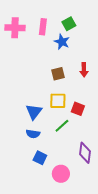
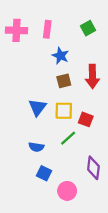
green square: (69, 24) -> (88, 28), moved
blue star: (62, 42) -> (60, 56), moved
red arrow: (84, 70) -> (92, 77), size x1.5
blue triangle: (34, 112) -> (37, 107), moved

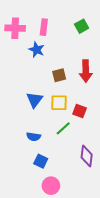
blue star: (60, 56) -> (37, 50), moved
pink circle: (67, 191) -> (51, 186), moved

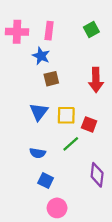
brown square: (59, 75) -> (51, 79), moved

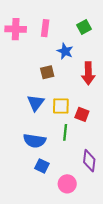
blue star: (41, 56) -> (65, 51), moved
green line: (71, 144) -> (65, 132), turned -42
blue semicircle: (38, 153) -> (35, 141), size x1.5
pink circle: (57, 208) -> (67, 184), moved

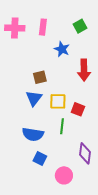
brown square: (47, 72) -> (40, 77), moved

